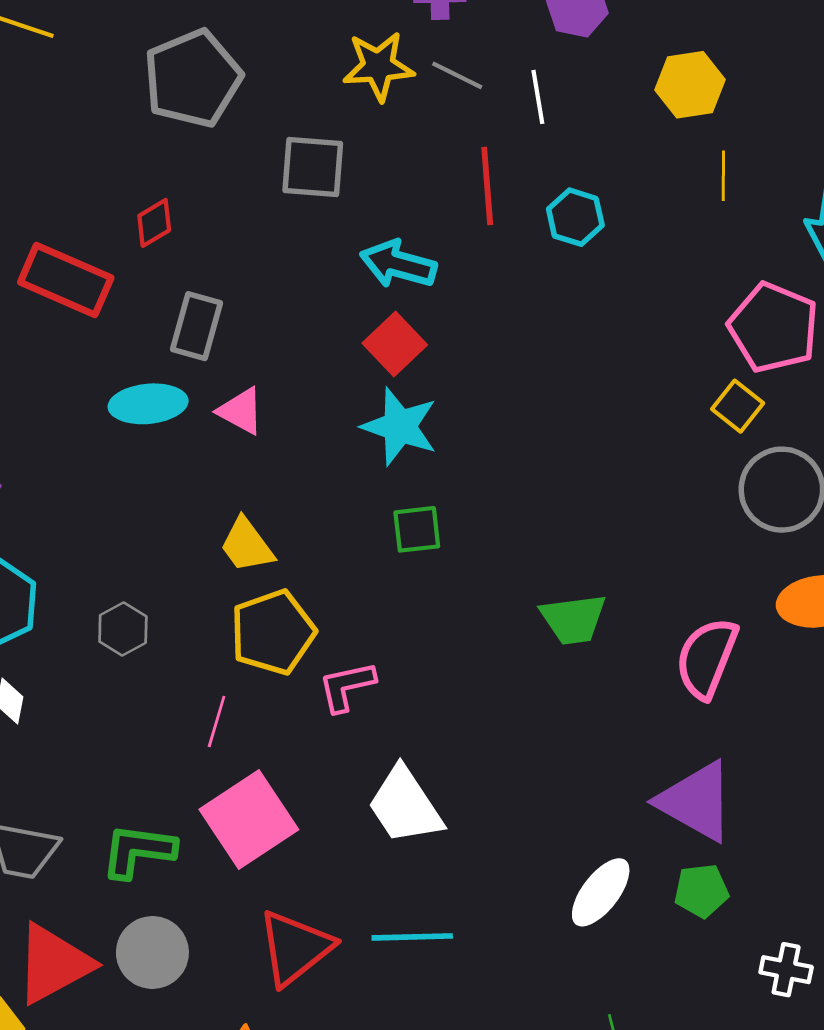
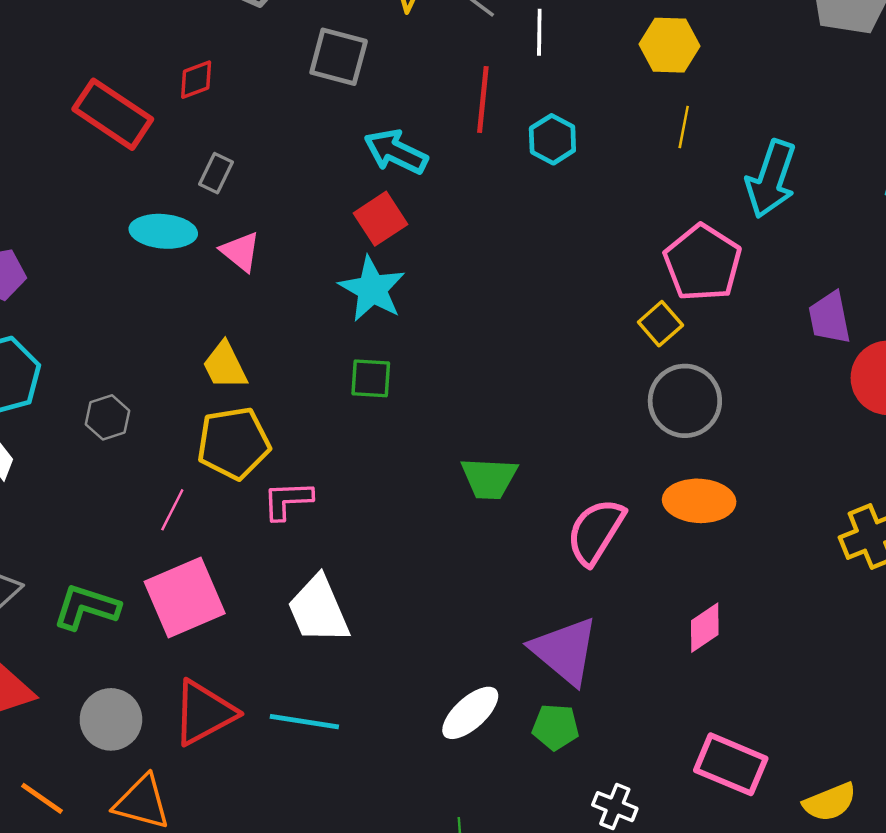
gray rectangle: (196, 326) -> (216, 173), size x0.7
gray circle: (152, 952) -> (111, 719), moved

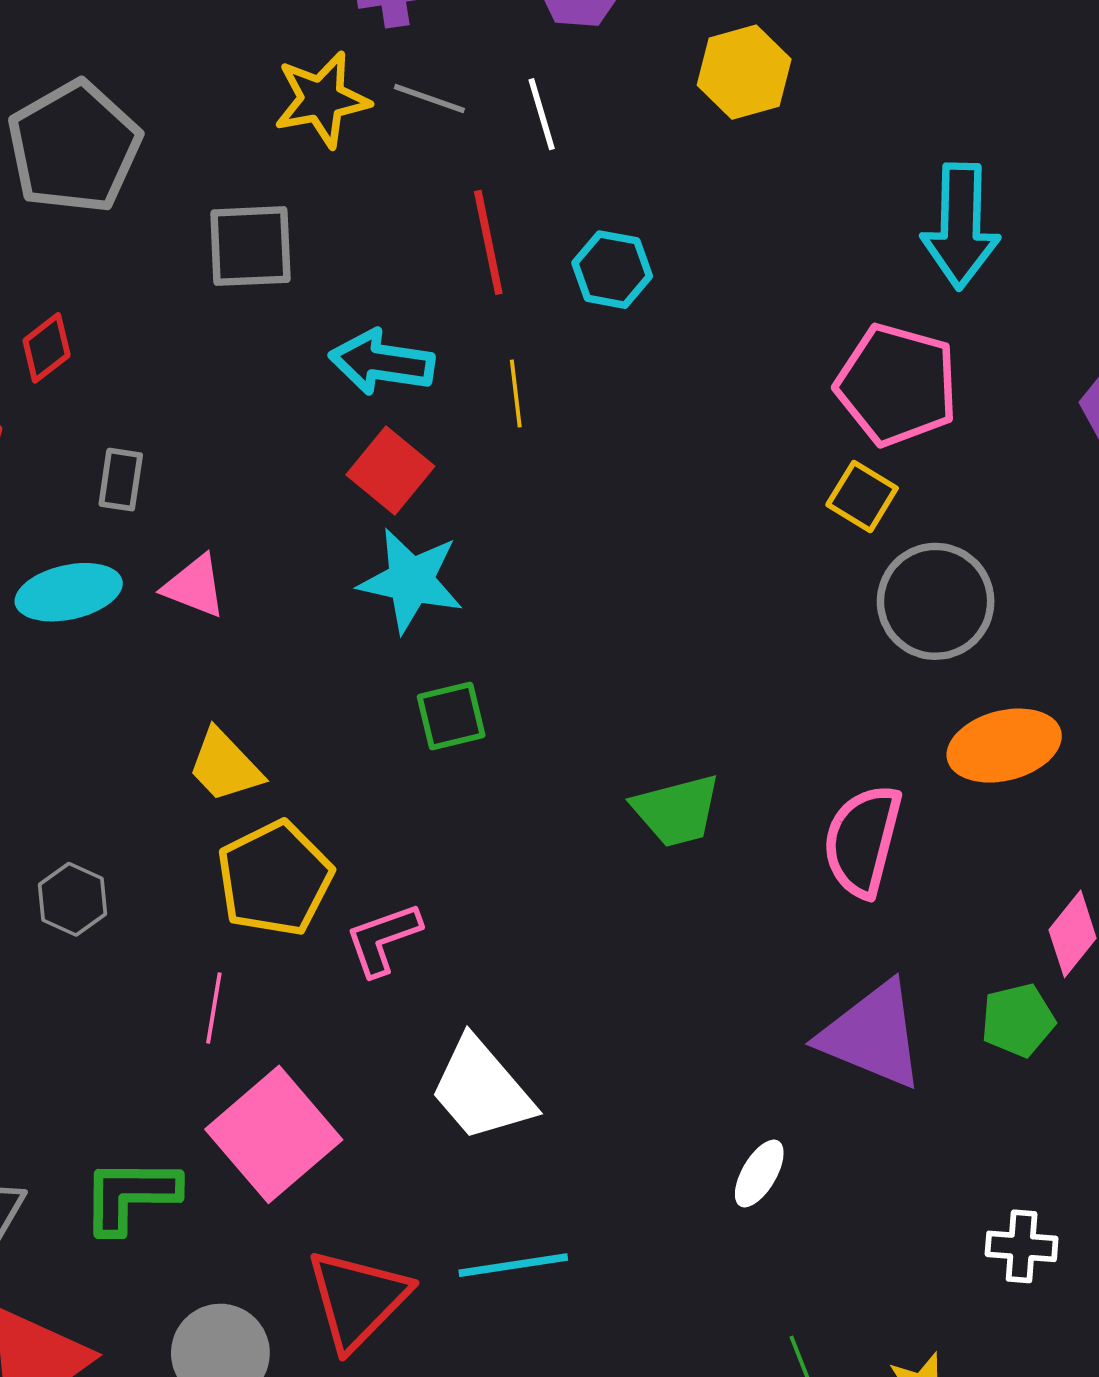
yellow line: (684, 127) -> (516, 394), moved
white ellipse: (470, 713) -> (759, 1173), size x0.7
green pentagon: (556, 727) -> (1018, 1020), moved

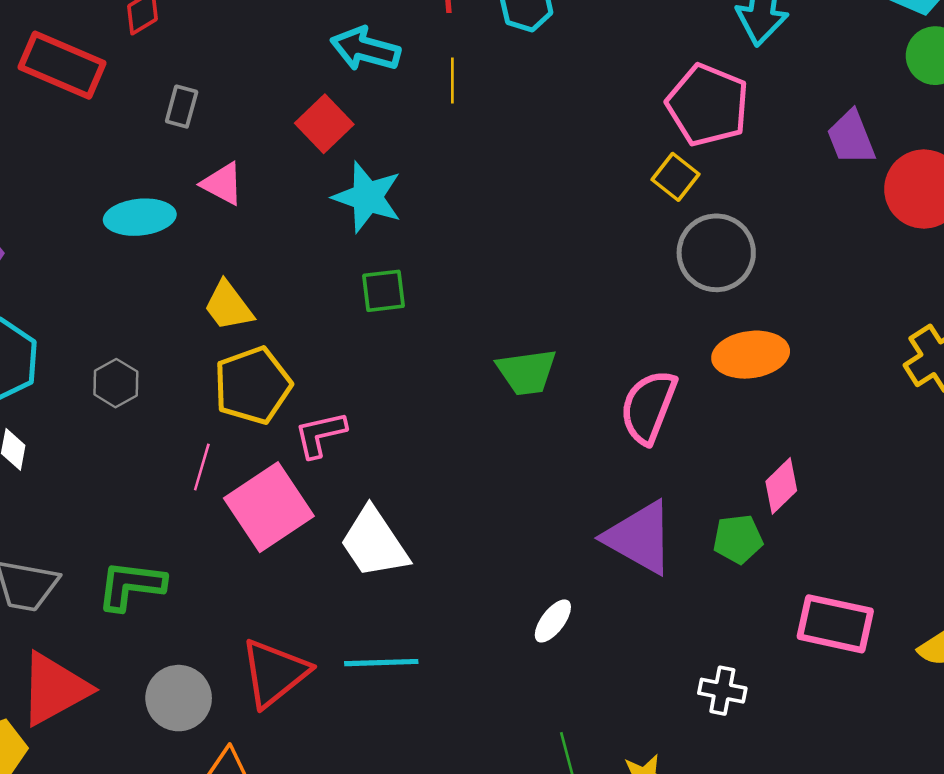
red square: (390, 471) -> (324, 124), moved
cyan ellipse: (69, 592) -> (140, 217), moved
pink square: (274, 1134) -> (269, 507), moved

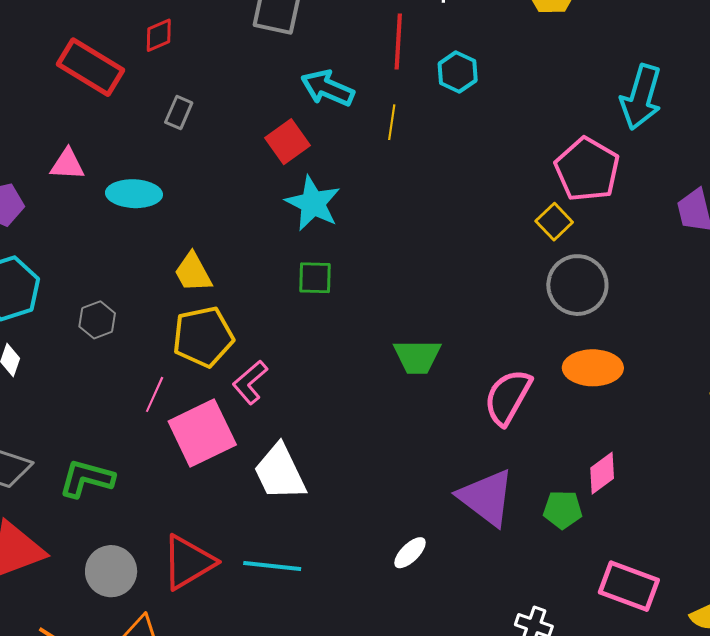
pink triangle: (222, 184) -> (67, 164), moved, turned -33
pink L-shape: (320, 434) -> (250, 382), turned -36

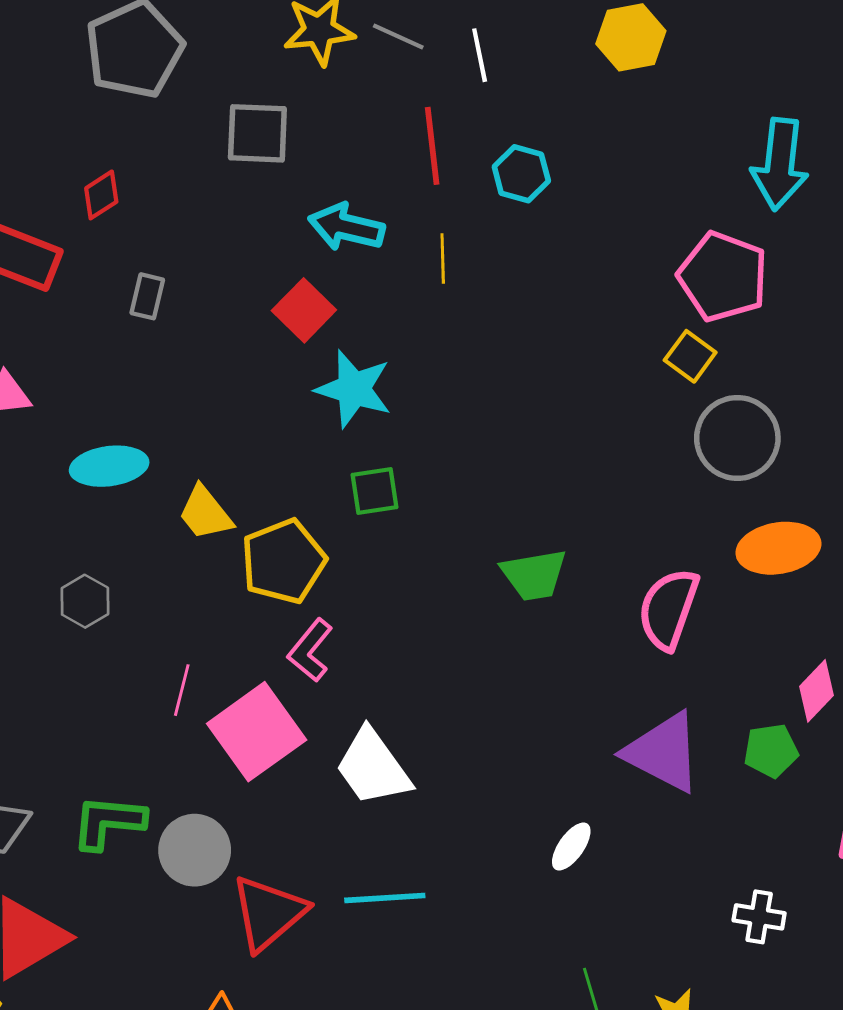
cyan ellipse: (134, 194) -> (109, 466), moved
yellow pentagon: (203, 337) -> (283, 561), moved
gray circle: (111, 571) -> (195, 850), moved

